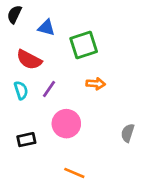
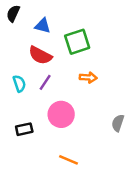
red semicircle: (29, 60) -> (40, 55), moved

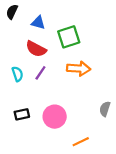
orange arrow: (88, 77) -> (79, 69), size x1.5
pink circle: (61, 114) -> (55, 117), moved
orange line: (69, 160) -> (81, 142), moved, turned -49

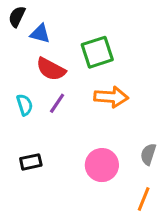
blue triangle: (38, 23) -> (40, 34), moved
pink circle: (55, 117) -> (102, 165), moved
orange line: (81, 142) -> (144, 199), moved, turned -42

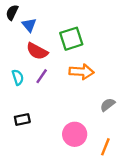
blue triangle: (40, 34) -> (29, 25), turned 35
gray semicircle: (148, 154) -> (108, 105), moved, turned 35
pink circle: (102, 165) -> (75, 134), moved

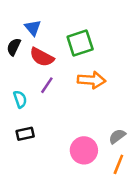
black semicircle: (12, 12) -> (14, 47), moved
cyan semicircle: (18, 77) -> (20, 99), moved
gray semicircle: (108, 105) -> (117, 136), moved

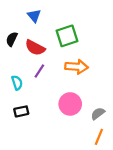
blue triangle: (33, 28) -> (34, 16), moved
pink circle: (84, 150) -> (70, 104), moved

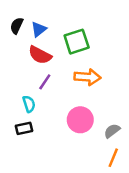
blue triangle: (34, 16) -> (39, 29), moved, turned 32
black semicircle: (12, 39) -> (17, 26), moved
cyan semicircle: (17, 83) -> (29, 104), moved

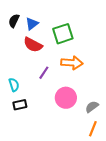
purple line: (45, 82) -> (44, 73), moved
cyan semicircle: (29, 104) -> (14, 85), moved

